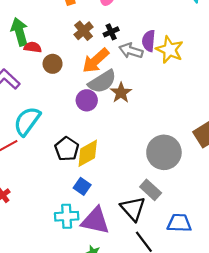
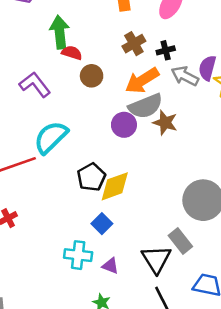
brown star: (121, 93) -> (165, 123), turned -30
purple triangle: (95, 221) -> (110, 266), size x0.5

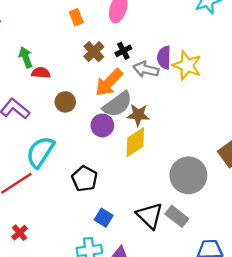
green arrow: (60, 32) -> (26, 57), size x0.7
brown circle: (92, 76) -> (65, 102), moved
yellow diamond: (115, 186) -> (135, 142), moved
black triangle: (156, 259) -> (150, 216), moved

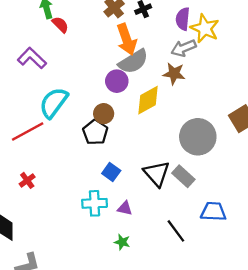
gray arrow: (146, 69) -> (184, 48), moved, turned -40
red semicircle: (41, 73) -> (60, 25), turned 36
orange arrow: (109, 82) -> (127, 39), turned -68
brown circle: (65, 102) -> (104, 114), moved
brown star: (138, 115) -> (174, 74), moved

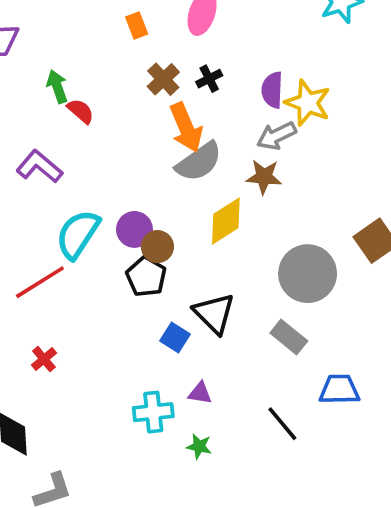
purple circle: (117, 81) -> (134, 229), moved
black triangle: (157, 174) -> (214, 313), moved
cyan cross: (95, 203) -> (153, 412), moved

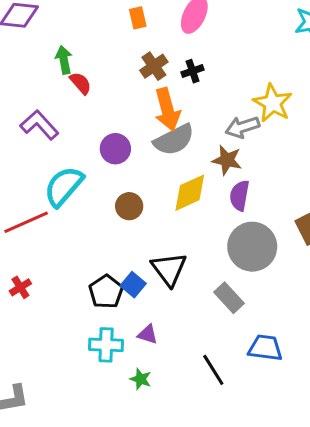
purple semicircle: (272, 90) -> (239, 196), moved
purple circle: (134, 229) -> (115, 149), moved
black pentagon: (146, 277) -> (106, 292), moved

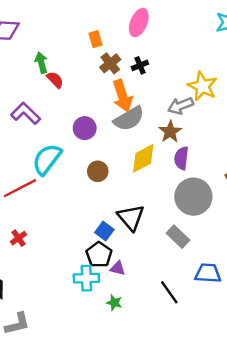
orange rectangle: (138, 18) -> (95, 39), moved
brown star: (227, 160) -> (170, 132), turned 30
black pentagon: (106, 292) -> (99, 255), moved

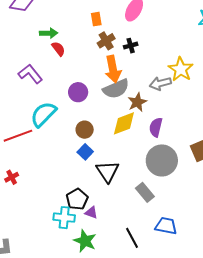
green arrow: (41, 63) -> (49, 33), turned 96
brown star: (170, 132) -> (137, 102), moved
blue square: (104, 231) -> (85, 152), moved
green star: (114, 303) -> (85, 241), size x1.6

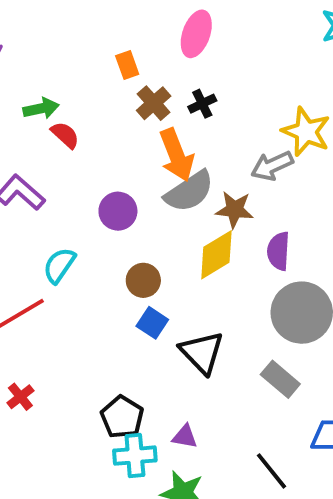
brown star: (137, 102) -> (235, 210), turned -30
cyan semicircle: (43, 114) -> (59, 265), size x0.7
black pentagon: (77, 199) -> (122, 417), moved

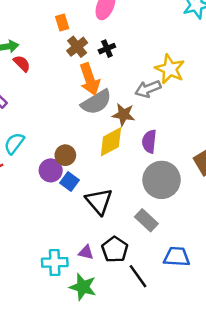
purple circle: (118, 211) -> (51, 170), moved
black pentagon: (122, 417) -> (115, 249), moved

